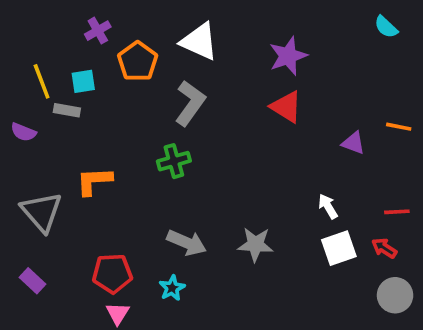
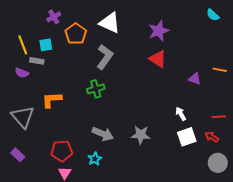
purple semicircle: (23, 132) -> (22, 73), moved

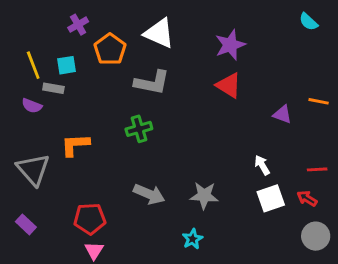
gray L-shape: (105, 57) -> (152, 83), turned 65
cyan star: (95, 159) -> (193, 239), moved

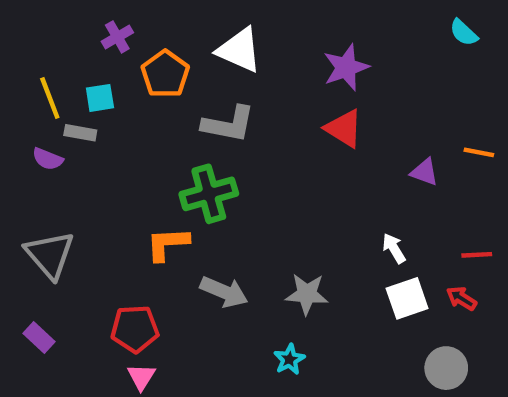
green cross: (139, 129) -> (209, 194), size x1.4
orange L-shape: (75, 145) -> (167, 244), moved
gray circle: (316, 236) -> (446, 368), moved

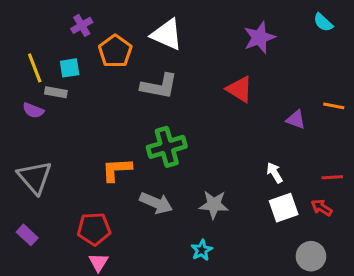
purple star: (346, 67) -> (259, 38), moved
green cross: (209, 194) -> (167, 147), moved

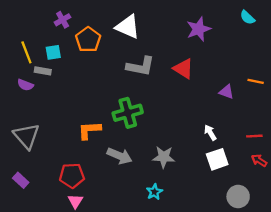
gray L-shape: (159, 86) -> (140, 66), moved
red arrow: (322, 208) -> (259, 160), moved

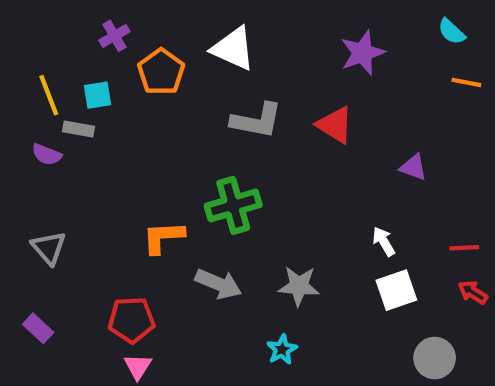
orange line: (256, 81) -> (466, 82), moved
gray triangle: (26, 136) -> (49, 248), size x0.7

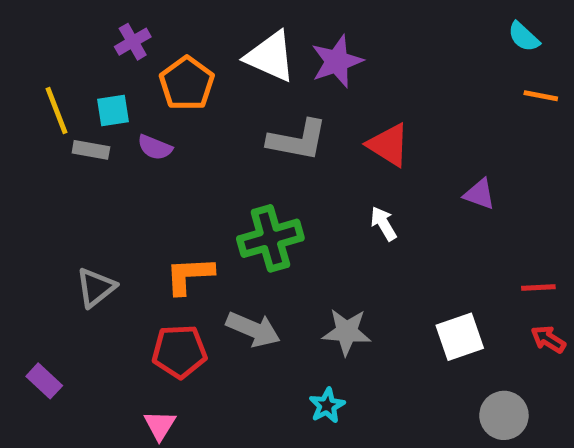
purple star: (363, 53) -> (337, 61), moved
purple semicircle: (47, 155) -> (155, 147), moved
white arrow: (384, 241) -> (384, 224), moved
gray triangle: (49, 248) -> (96, 288), moved, turned 33
red pentagon: (131, 320) -> (179, 351), moved

